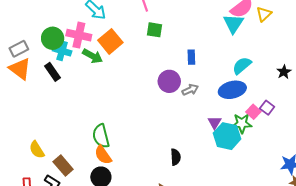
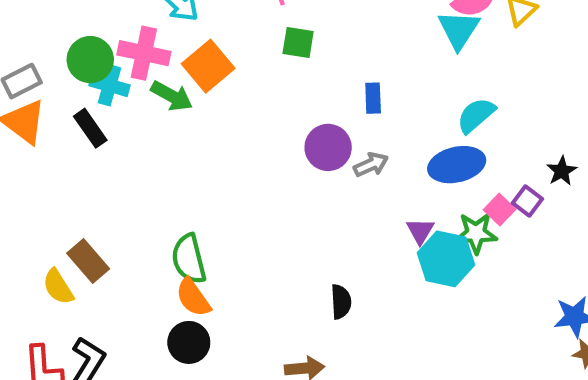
black star: (284, 72) -> (562, 171), moved
brown rectangle: (63, 165) -> (88, 261), moved

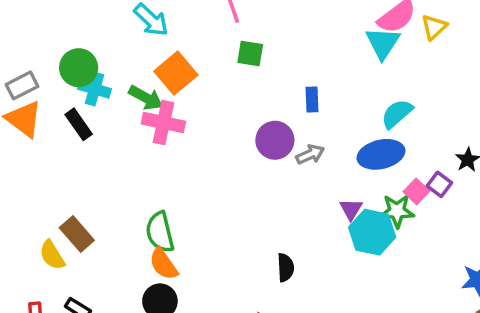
pink cross: (144, 53) -> (163, 123), moved

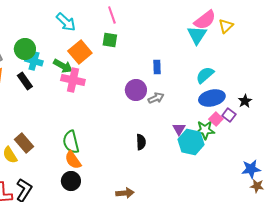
green square: (250, 54) -> (110, 40), moved
blue ellipse: (381, 154) -> (212, 98), moved
black semicircle: (286, 268) -> (141, 142), moved

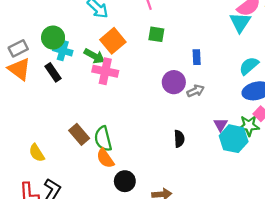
green square: (110, 40) -> (156, 34), moved
brown rectangle: (24, 143) -> (79, 134), moved
black circle: (71, 181) -> (125, 181), moved

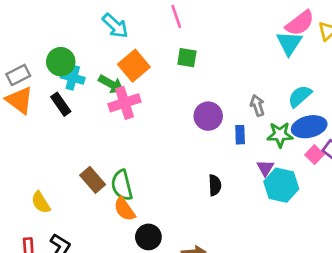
blue rectangle: (197, 57) -> (240, 135), moved
pink cross: (105, 71) -> (125, 103), turned -30
gray arrow: (196, 91) -> (257, 105), moved, turned -84
green star: (249, 126) -> (280, 135), moved

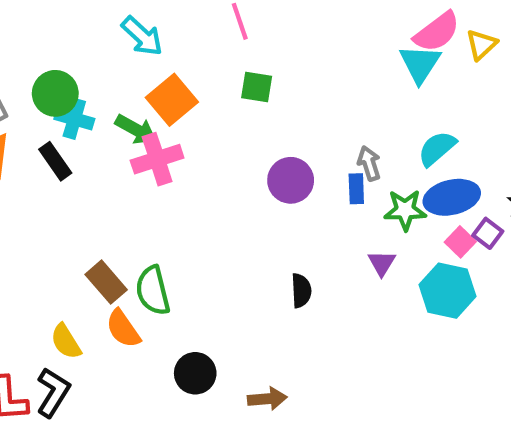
blue rectangle: (240, 135) -> (356, 189), moved
cyan hexagon: (281, 185) -> (448, 291), moved
yellow semicircle: (41, 202) -> (66, 341), moved
orange semicircle: (125, 209) -> (123, 329), moved

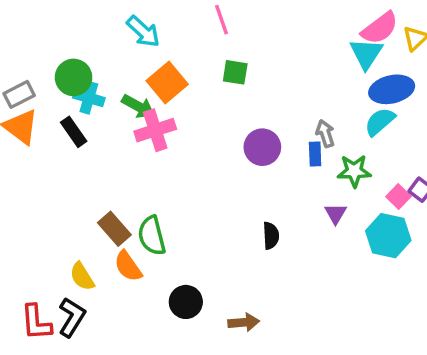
blue ellipse: (452, 197) -> (392, 89), moved

